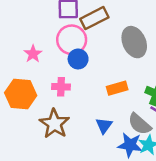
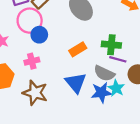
blue triangle: (104, 126) -> (76, 83), size x1.5

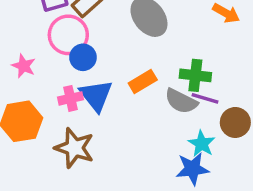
gray semicircle: (104, 73) -> (181, 101), moved
blue triangle: (76, 83) -> (96, 95), moved
blue star: (101, 93) -> (192, 169), moved

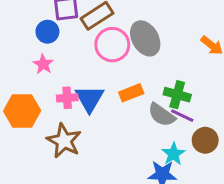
pink circle: (68, 35) -> (112, 45), moved
blue circle: (83, 57) -> (47, 32), moved
pink star: (24, 66) -> (43, 64), moved

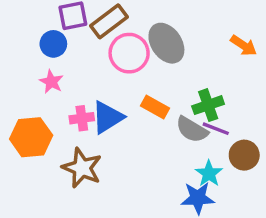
orange rectangle: (131, 93) -> (155, 107), turned 55
green cross: (177, 95) -> (208, 105), turned -30
blue triangle: (89, 99) -> (107, 117), turned 32

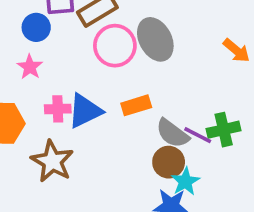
green cross: (208, 105) -> (224, 130), moved
orange rectangle: (155, 107) -> (136, 105), turned -52
brown circle: (244, 155) -> (169, 162), moved

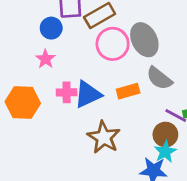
gray semicircle: (172, 133) -> (159, 78), moved
brown star: (52, 161) -> (104, 137), moved
brown circle: (169, 162) -> (165, 135), moved

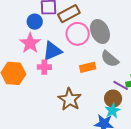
pink star: (45, 59) -> (30, 43), size x1.5
blue triangle: (88, 94) -> (52, 51), moved

